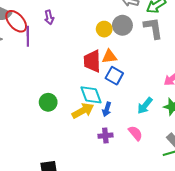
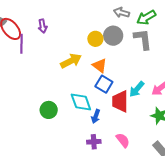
orange triangle: (109, 57) -> (100, 65), turned 42
red trapezoid: (92, 61) -> (120, 101), moved
green circle: (48, 102) -> (49, 110), moved
cyan arrow: (145, 106) -> (137, 89), moved
yellow arrow: (83, 111) -> (71, 61), moved

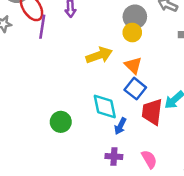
gray circle: (113, 36) -> (135, 17), moved
green circle: (49, 110) -> (61, 122), moved

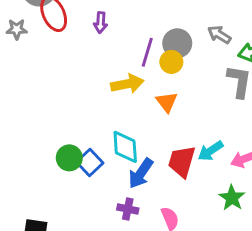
purple line: (42, 27) -> (147, 52), moved
blue square: (135, 89) -> (90, 162), moved
blue arrow: (120, 126) -> (141, 173), size x1.5

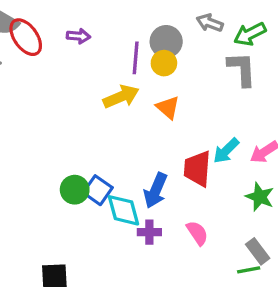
purple arrow: (101, 22) -> (78, 36), turned -78
cyan diamond: (125, 147) -> (124, 210), moved

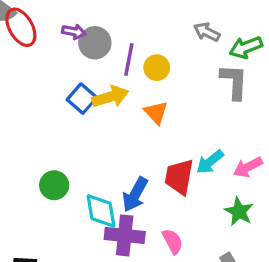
gray circle: (166, 42) -> (95, 43), moved
blue square: (98, 190) -> (82, 99), moved
purple cross: (149, 232) -> (125, 235), size x1.6

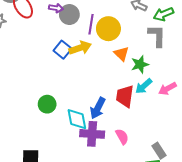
yellow circle: (157, 68) -> (108, 29), size x1.5
orange triangle: (156, 112) -> (121, 54), moved
green star: (239, 212) -> (140, 64), moved, turned 30

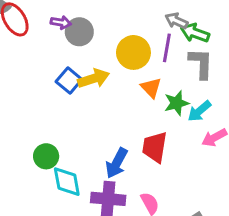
green arrow: (164, 14) -> (195, 33), moved, turned 42
purple line: (91, 24) -> (167, 48), moved
cyan arrow: (144, 86) -> (199, 111), moved
cyan diamond: (77, 119) -> (67, 182), moved

